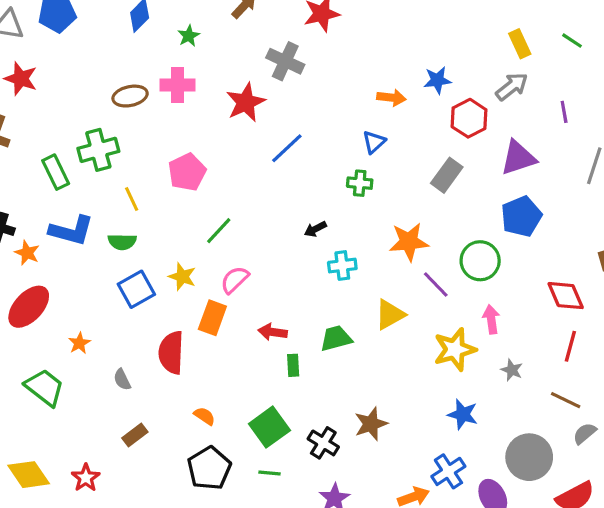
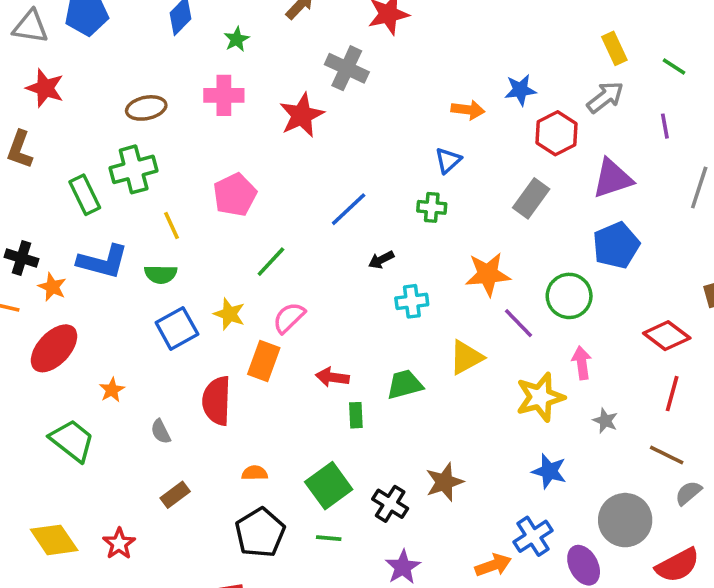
green line: (572, 41) -> (674, 66), moved
brown ellipse: (130, 96) -> (146, 108), moved
blue line: (287, 148) -> (349, 209), moved
red diamond: (566, 296) -> (667, 336), turned -30
orange semicircle: (204, 416) -> (255, 473), turned -35

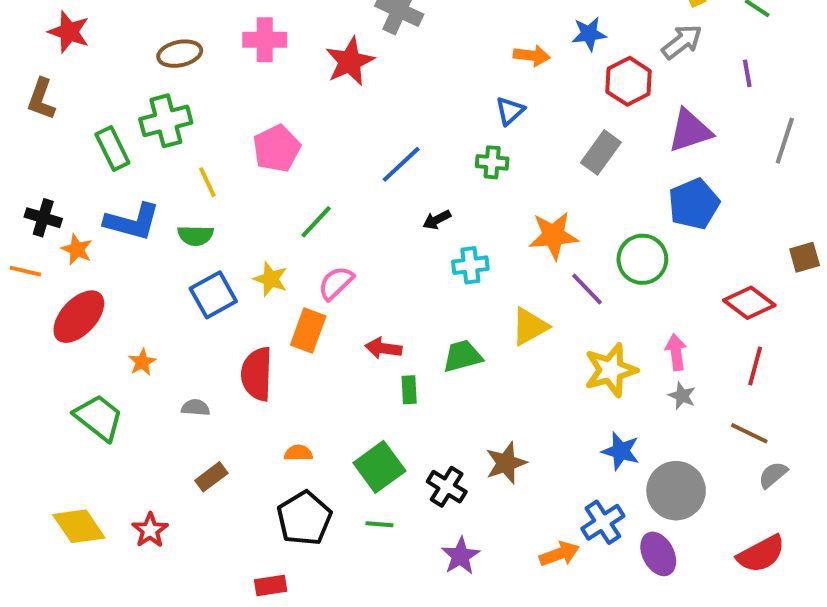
pink arrow: (582, 363) -> (676, 352), moved
gray semicircle: (161, 431) -> (196, 408), turned 120
gray circle: (625, 520) -> (676, 491), moved

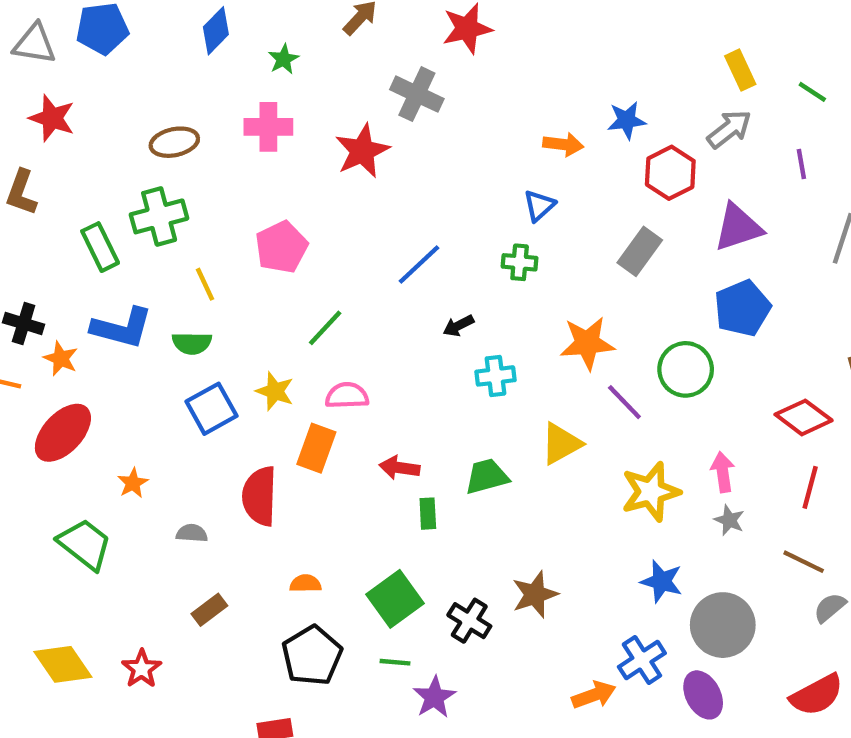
pink semicircle: (336, 283) -> (347, 396), turned 42
purple star: (460, 556) -> (434, 697), moved

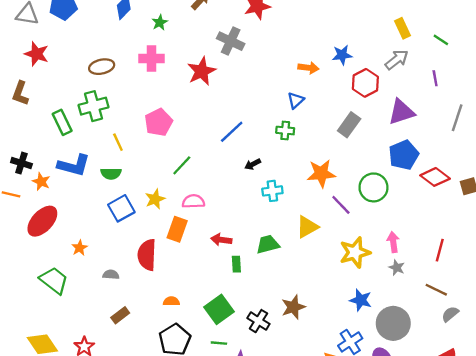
yellow star: (275, 391) -> (155, 199), turned 30
red diamond: (804, 417) -> (435, 177), moved

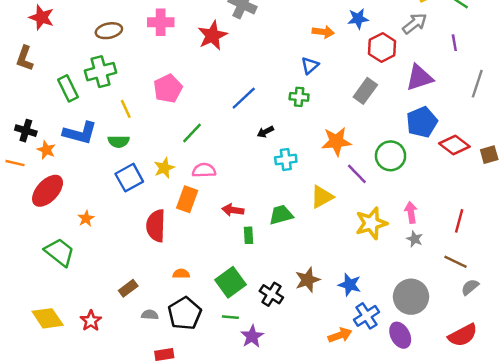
gray semicircle: (111, 275) -> (150, 315), moved
blue star: (361, 300) -> (350, 285), moved

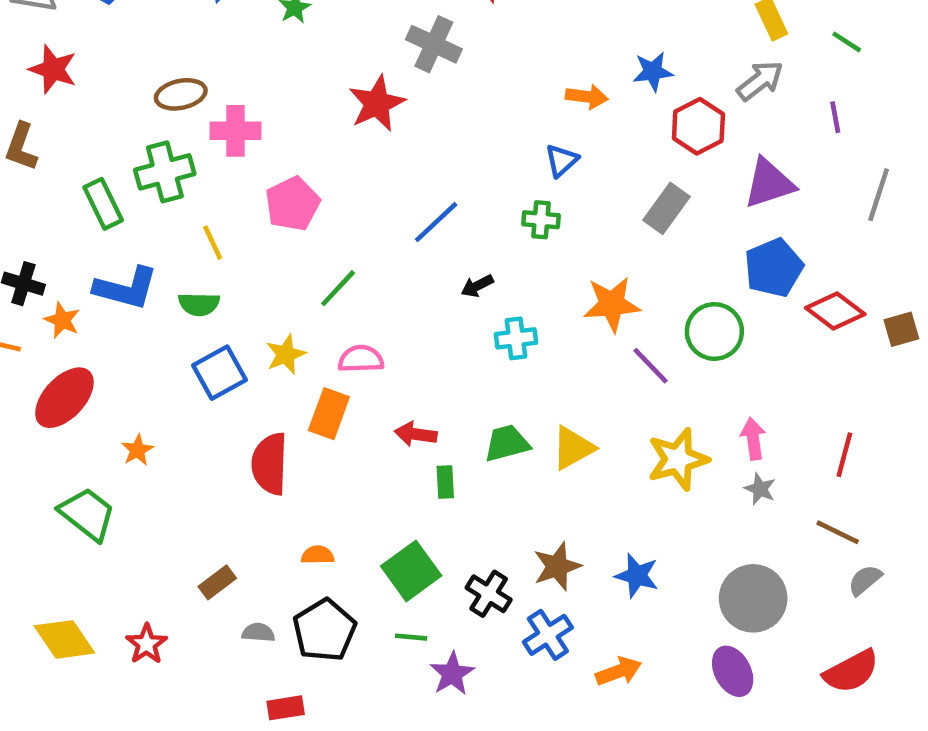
pink cross: (161, 22) -> (235, 131), moved
yellow triangle: (322, 197) -> (573, 448), moved
blue cross: (366, 316) -> (548, 635), moved

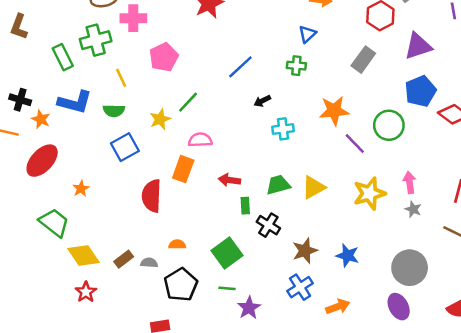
yellow star: (286, 354) -> (160, 119), moved
black cross: (489, 594) -> (268, 225), moved
gray semicircle: (258, 633) -> (149, 263), moved
yellow diamond: (64, 639) -> (83, 255), moved

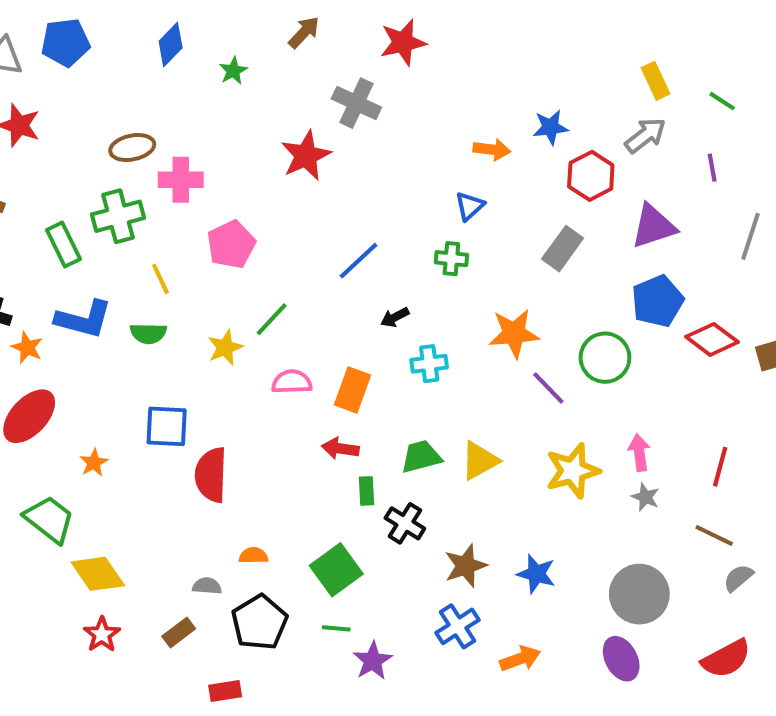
blue square: (125, 147) -> (167, 426), moved, turned 32
orange rectangle: (183, 169) -> (352, 390), moved
brown rectangle: (124, 259) -> (179, 632), moved

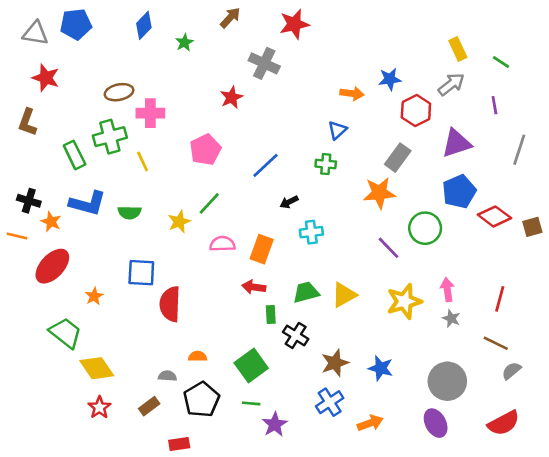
red star: (306, 156) -> (232, 97), size x0.7
pink pentagon: (231, 244) -> (205, 150), moved
yellow line: (160, 279) -> (143, 161), moved
orange star: (514, 333) -> (379, 193), moved

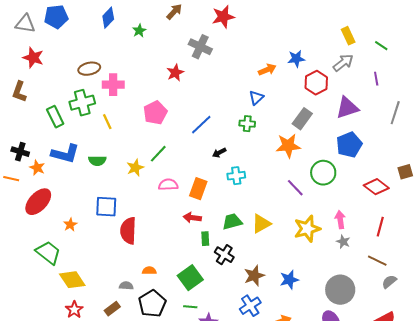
orange arrow: (352, 93) -> (267, 70), turned -30
red diamond: (494, 216) -> (376, 187), moved
blue star: (381, 368) -> (289, 280), turned -30

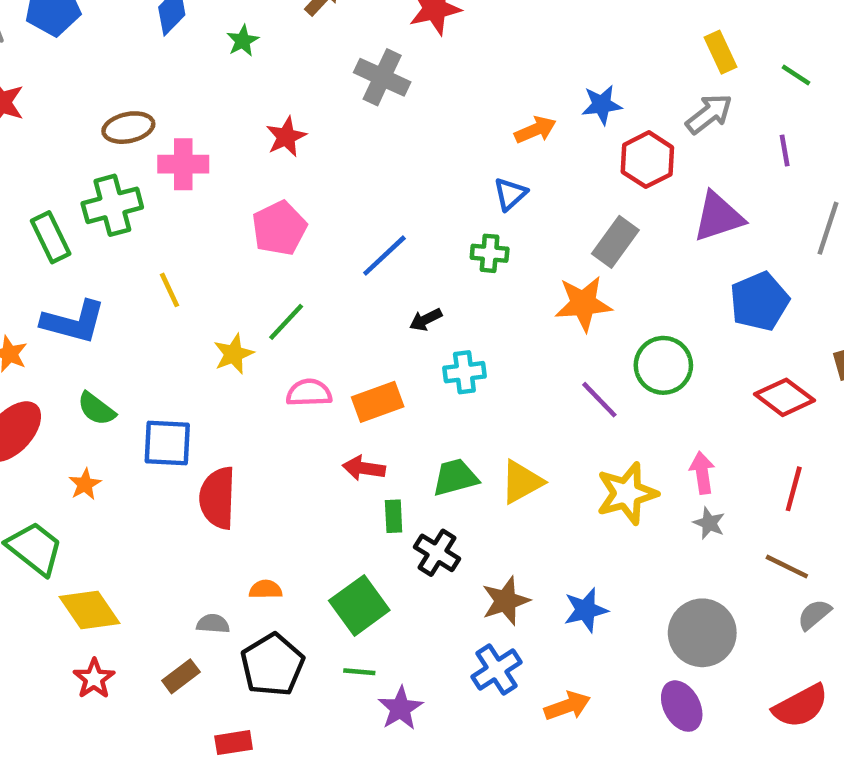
red star: (175, 73) -> (286, 137), moved
yellow line: (107, 122) -> (170, 290), moved
blue pentagon: (349, 145) -> (759, 301), moved
green semicircle: (97, 161) -> (96, 409), moved, turned 36
orange rectangle: (198, 189) -> (378, 402), turned 50

